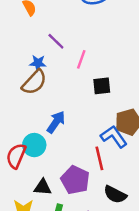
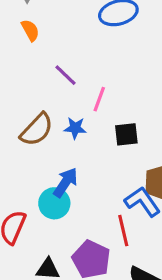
blue star: (38, 63) -> (75, 128), moved
cyan circle: (34, 145) -> (54, 203), moved

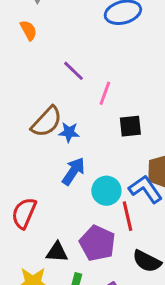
orange semicircle: (30, 30) -> (28, 30), moved
blue star: (75, 128) -> (69, 132), moved
cyan circle: (54, 203) -> (106, 191), moved

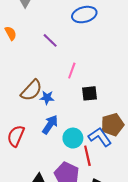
orange semicircle: (28, 30) -> (11, 33), moved
purple line: (73, 71) -> (50, 40), moved
red semicircle: (24, 213) -> (16, 136), moved

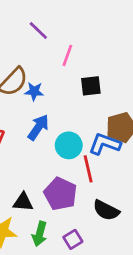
purple line: (50, 40) -> (38, 31), moved
blue L-shape: (100, 137) -> (105, 144), turned -35

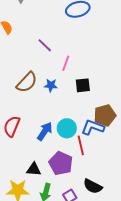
blue star: (34, 91) -> (51, 85), moved
blue arrow: (38, 127) -> (45, 131), moved
black semicircle: (106, 210) -> (93, 186), moved

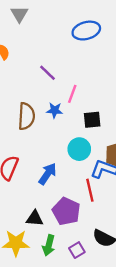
brown semicircle: (27, 82) -> (26, 116), turned -40
blue star: (51, 85) -> (55, 110), moved
cyan circle: (67, 128) -> (79, 149), moved

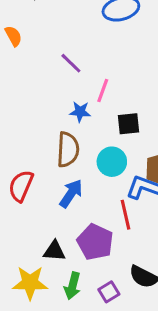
brown semicircle: (26, 116) -> (68, 150), moved

